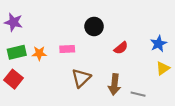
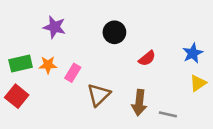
purple star: (13, 22) -> (54, 27), moved
pink rectangle: (67, 49) -> (73, 73), moved, turned -56

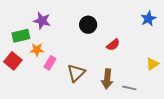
blue star: (193, 53) -> (148, 19), moved
green rectangle: (21, 64) -> (21, 36), moved
pink rectangle: (73, 73) -> (50, 63), moved
red square: (17, 96) -> (13, 61), moved

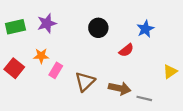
blue star: (148, 19) -> (145, 29), moved
purple star: (42, 21) -> (47, 23), turned -30
green rectangle: (21, 36) -> (15, 27), moved
brown arrow: (107, 79) -> (120, 88), turned -84

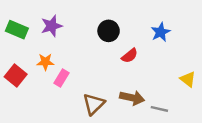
green rectangle: (15, 27) -> (17, 30), turned 36
red semicircle: (126, 50) -> (130, 56), moved
yellow triangle: (170, 72) -> (188, 79), turned -48
brown triangle: (85, 82) -> (94, 104), moved

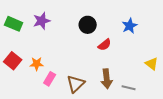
orange star: (45, 62) -> (37, 64), moved
pink rectangle: (61, 78) -> (50, 79), moved
brown arrow: (132, 98) -> (107, 79), turned 72

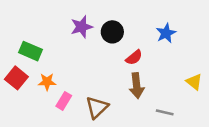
purple star: (42, 21) -> (82, 27), moved
green rectangle: (14, 24) -> (30, 51), moved
brown arrow: (107, 79) -> (137, 86), moved

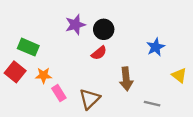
blue star: (166, 33) -> (156, 47), moved
red semicircle: (134, 57) -> (99, 53), moved
pink rectangle: (64, 101) -> (59, 93), turned -63

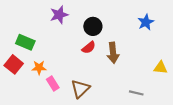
purple star: (75, 25) -> (59, 15), moved
blue star: (156, 47) -> (146, 22), moved
yellow triangle: (179, 75) -> (161, 68), turned -32
brown arrow: (126, 79) -> (113, 53), moved

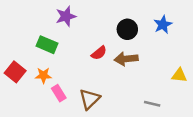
black circle: (93, 26) -> (127, 29), moved
green rectangle: (25, 42) -> (47, 45), moved
brown arrow: (113, 53) -> (126, 59), turned 90

